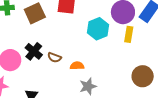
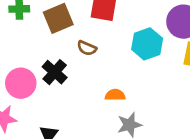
brown semicircle: (54, 57) -> (87, 48), moved

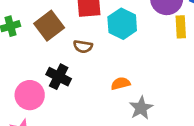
cyan hexagon: (147, 44) -> (122, 24), moved

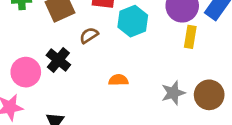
brown semicircle: (83, 47) -> (89, 35), turned 126
gray star: (141, 108) -> (173, 93), moved

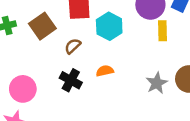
black cross: (58, 60) -> (71, 80), moved
orange semicircle: (118, 80) -> (105, 71), moved

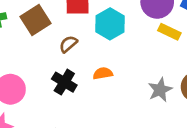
yellow rectangle: (163, 31) -> (169, 32), turned -66

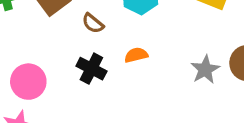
brown semicircle: (68, 44) -> (93, 23), turned -96

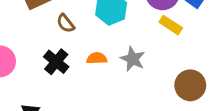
gray star: (205, 70) -> (133, 59), moved, turned -30

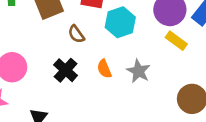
orange semicircle: (97, 58) -> (104, 69), turned -114

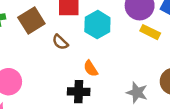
black cross: (66, 70) -> (79, 92), moved, turned -30
gray star: (139, 71) -> (137, 93), moved

